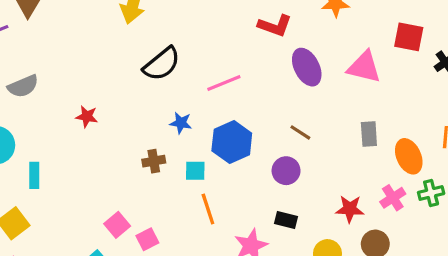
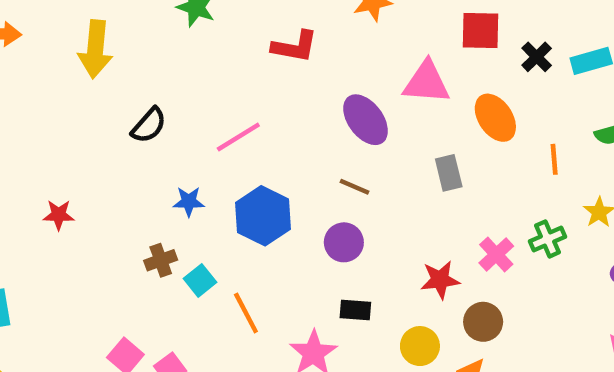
black semicircle: (162, 64) -> (149, 125), size x0.7
purple ellipse: (307, 67) -> (366, 120), moved
orange ellipse: (409, 156) -> (495, 118), moved
cyan square: (195, 171) -> (200, 280), moved, turned -30

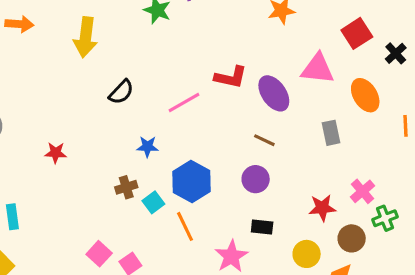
red square: (480, 30) -> (357, 33), turned -36
red L-shape: (295, 47) -> (231, 77), moved
blue hexagon: (263, 216) -> (191, 182), moved
green cross: (548, 239) -> (385, 218), moved

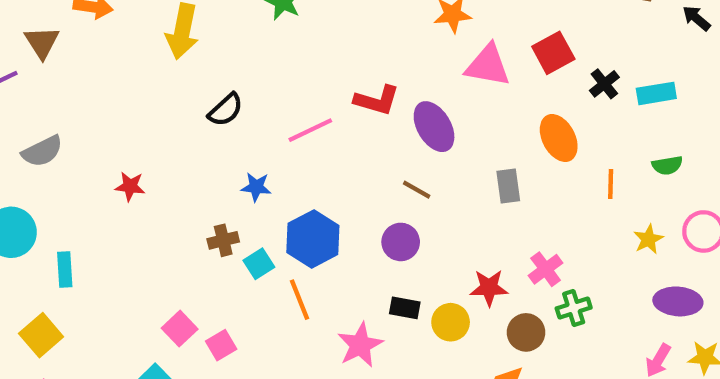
pink triangle: (318, 69) -> (488, 66), moved
yellow circle: (307, 254) -> (451, 322), moved

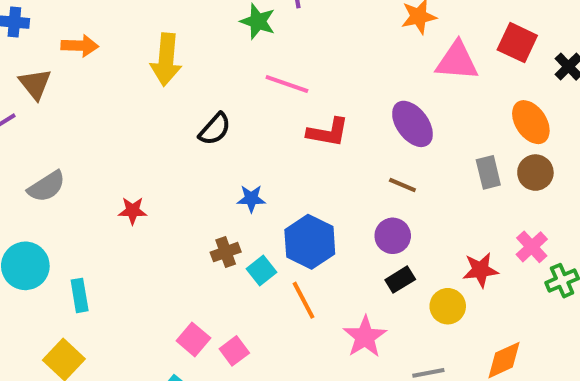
red square: (553, 53) -> (517, 43), turned -30
red L-shape: (377, 100) -> (328, 132), moved
pink line: (310, 130) -> (287, 84), moved, turned 51
black rectangle: (405, 308) -> (400, 280), moved, turned -36
brown circle: (526, 332) -> (535, 173), moved

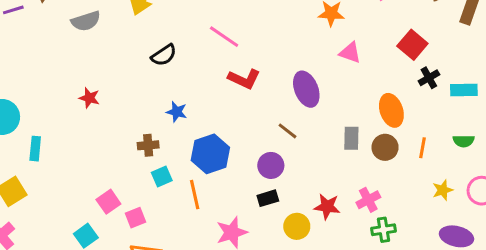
red square: (517, 43) -> (412, 45), moved
pink triangle: (457, 61) -> (350, 53), size x0.7
gray semicircle: (47, 186) -> (86, 21), moved
cyan square: (262, 271) -> (162, 177), moved

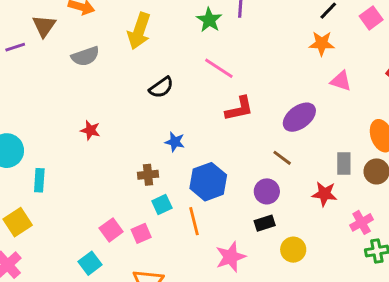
red L-shape: (244, 79) -> (239, 109), turned -36
purple ellipse: (306, 89) -> (299, 117), turned 76
red star: (327, 207) -> (324, 194), moved
pink square: (135, 218) -> (141, 233), moved

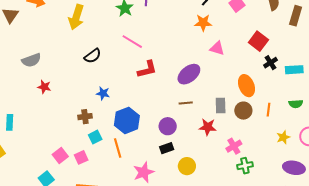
gray semicircle: (85, 56) -> (31, 60), moved
brown line: (282, 158) -> (186, 103), moved, turned -40

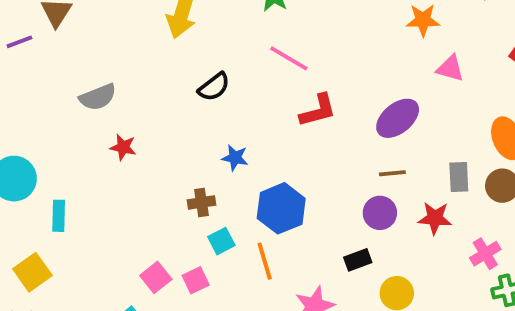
purple circle: (168, 126) -> (380, 213), moved

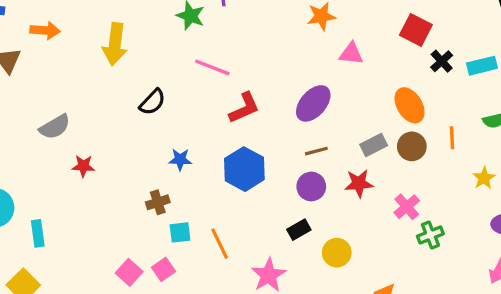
gray rectangle: (459, 177) -> (374, 145), turned 75
blue hexagon: (281, 208) -> (244, 169), moved
cyan square: (221, 241) -> (180, 232), turned 30

